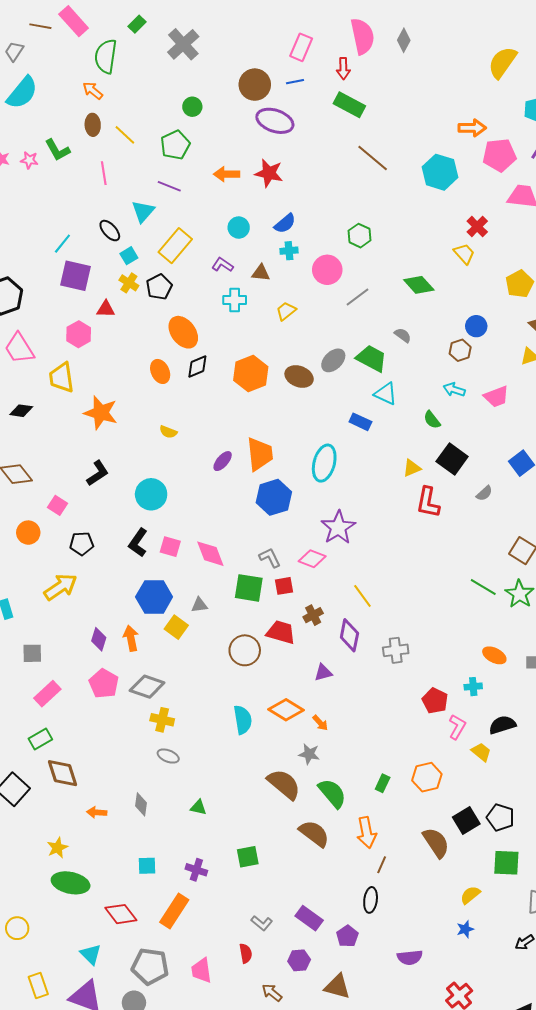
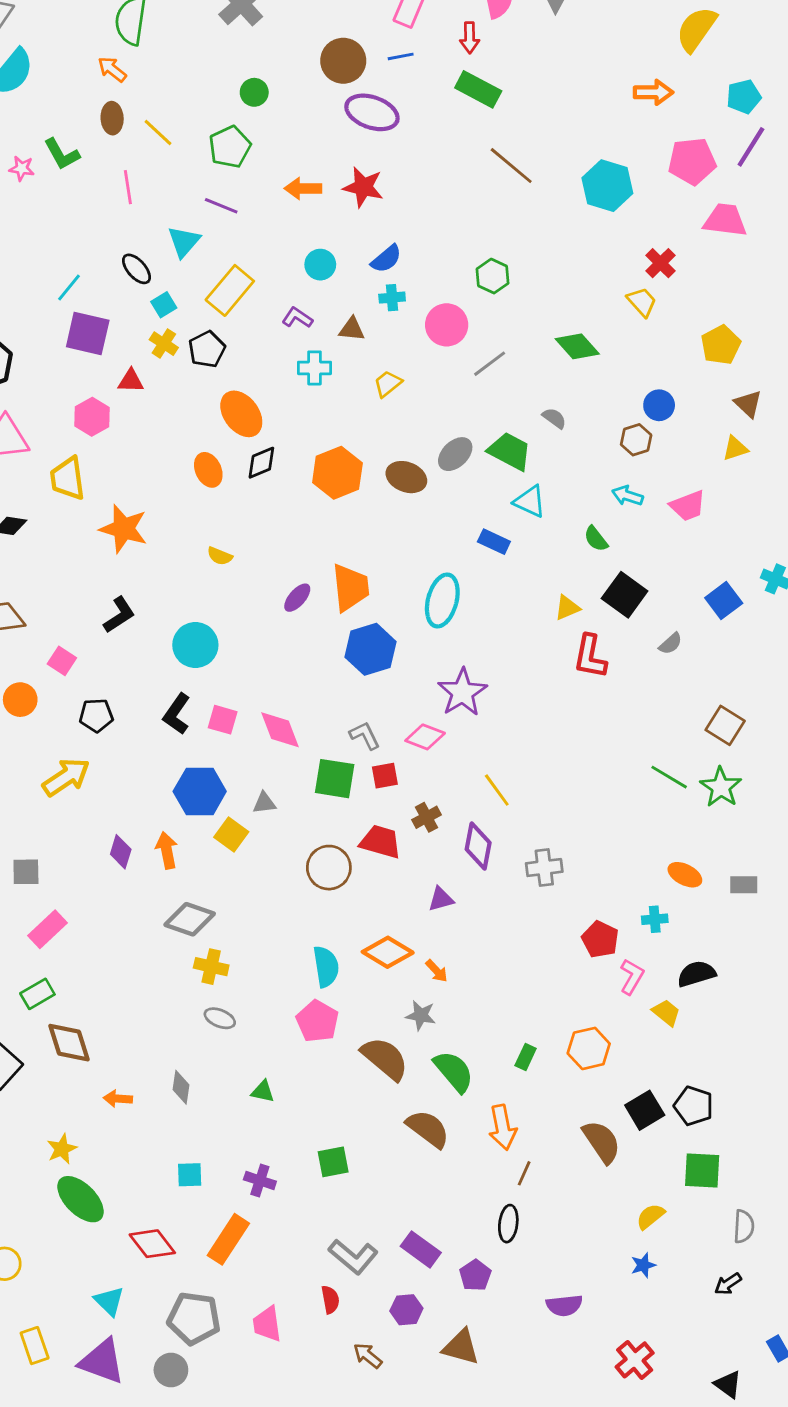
orange arrow: (472, 128) -> (653, 92), moved
pink pentagon: (104, 684) -> (317, 1021), moved
green ellipse: (71, 883) -> (81, 1199), turned 33
gray L-shape: (262, 923) -> (353, 1257), size x1.6

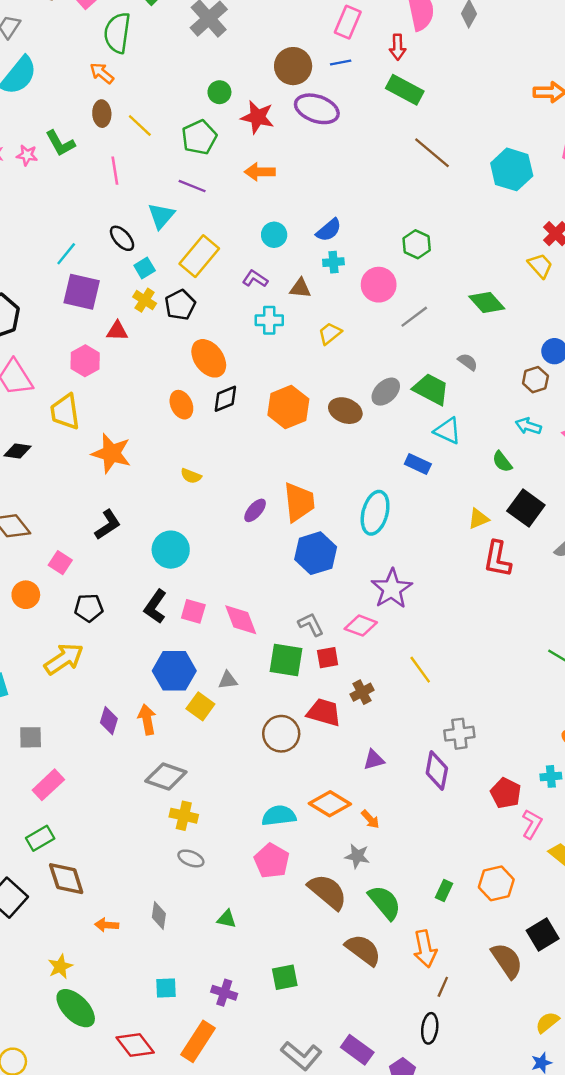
red star: (363, 187) -> (257, 117), moved
purple diamond: (478, 846) -> (437, 771), moved
cyan semicircle: (326, 967) -> (279, 816), turned -88

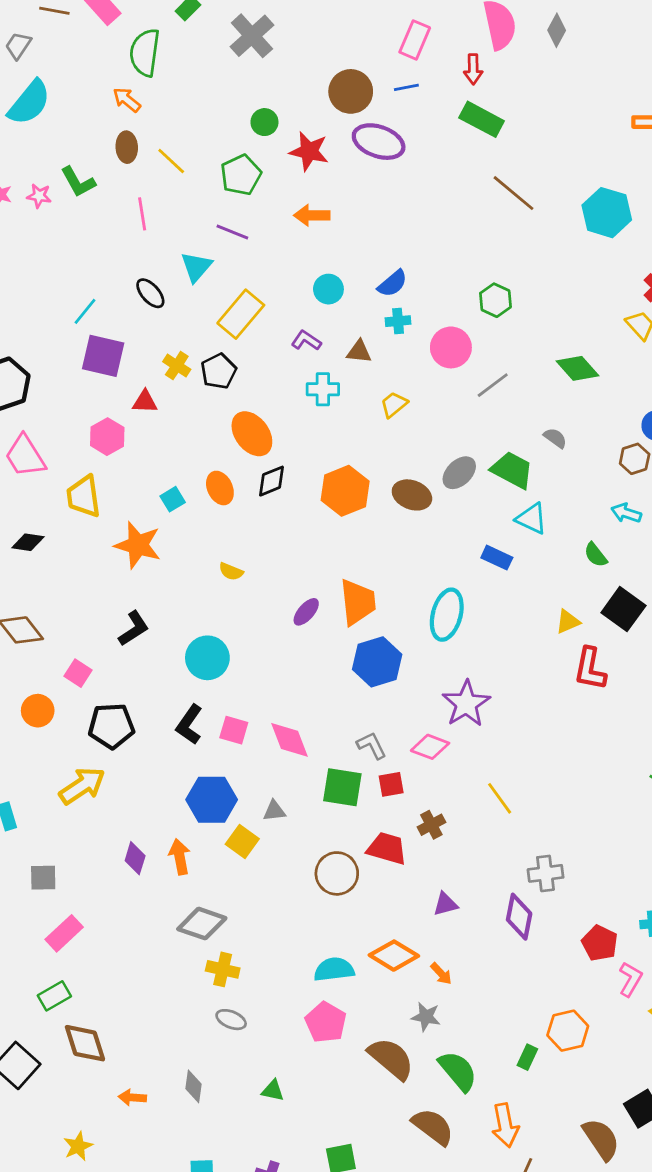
cyan square: (145, 268) -> (173, 499), moved
black pentagon: (89, 608) -> (111, 726), size x1.4
orange hexagon: (496, 883) -> (568, 1031), moved

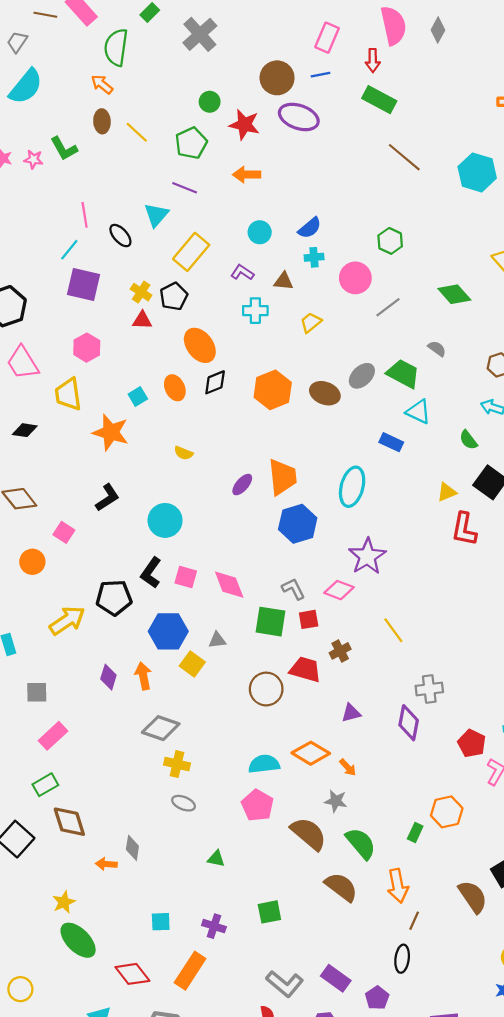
pink line: (142, 214) -> (85, 215), moved
red triangle: (145, 402) -> (142, 320), moved
black pentagon: (111, 726) -> (114, 598), moved
gray diamond: (193, 1086) -> (132, 848), moved

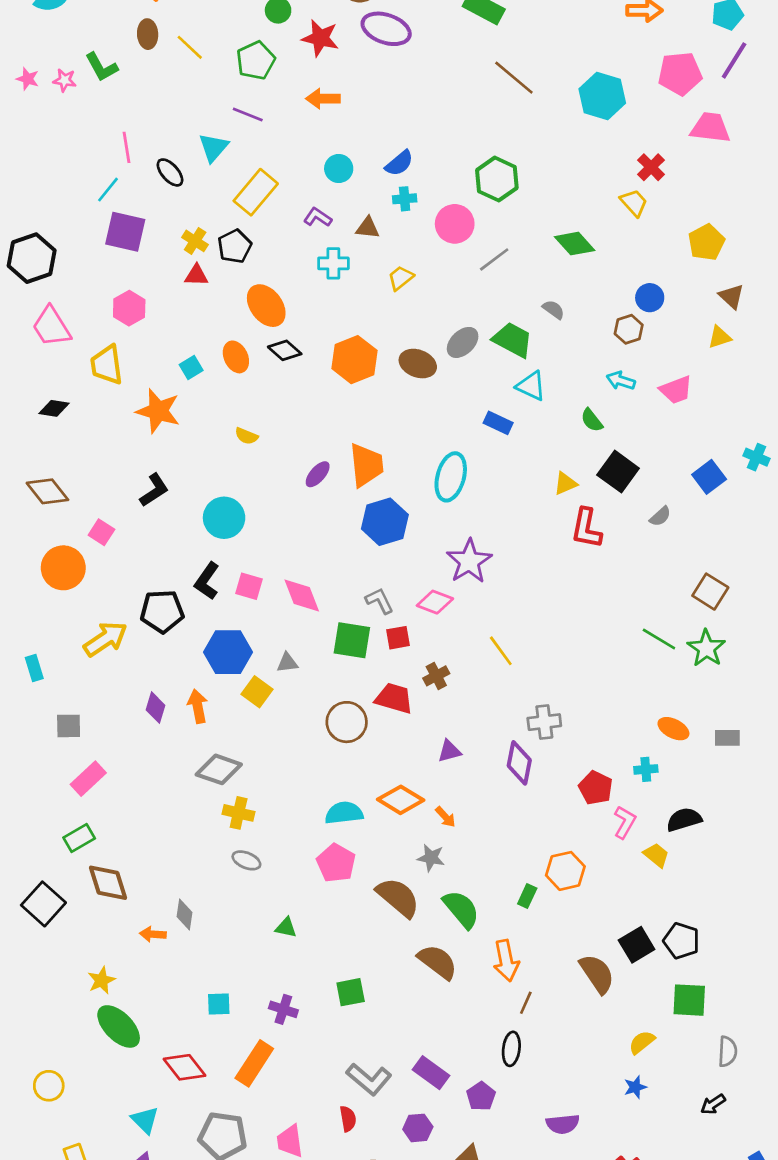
green hexagon: (390, 241) -> (497, 179), size x1.4
black diamond: (215, 382) -> (285, 350), turned 64
orange circle: (32, 562) -> (63, 568), size x1.4

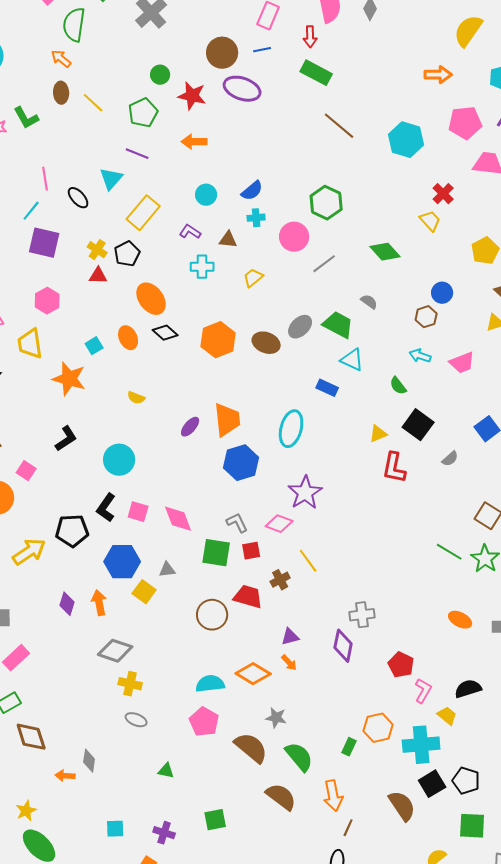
yellow line: (501, 651) -> (308, 561), moved
cyan cross: (646, 769) -> (421, 745), moved, size x2.0
orange arrow: (445, 817) -> (289, 663), moved

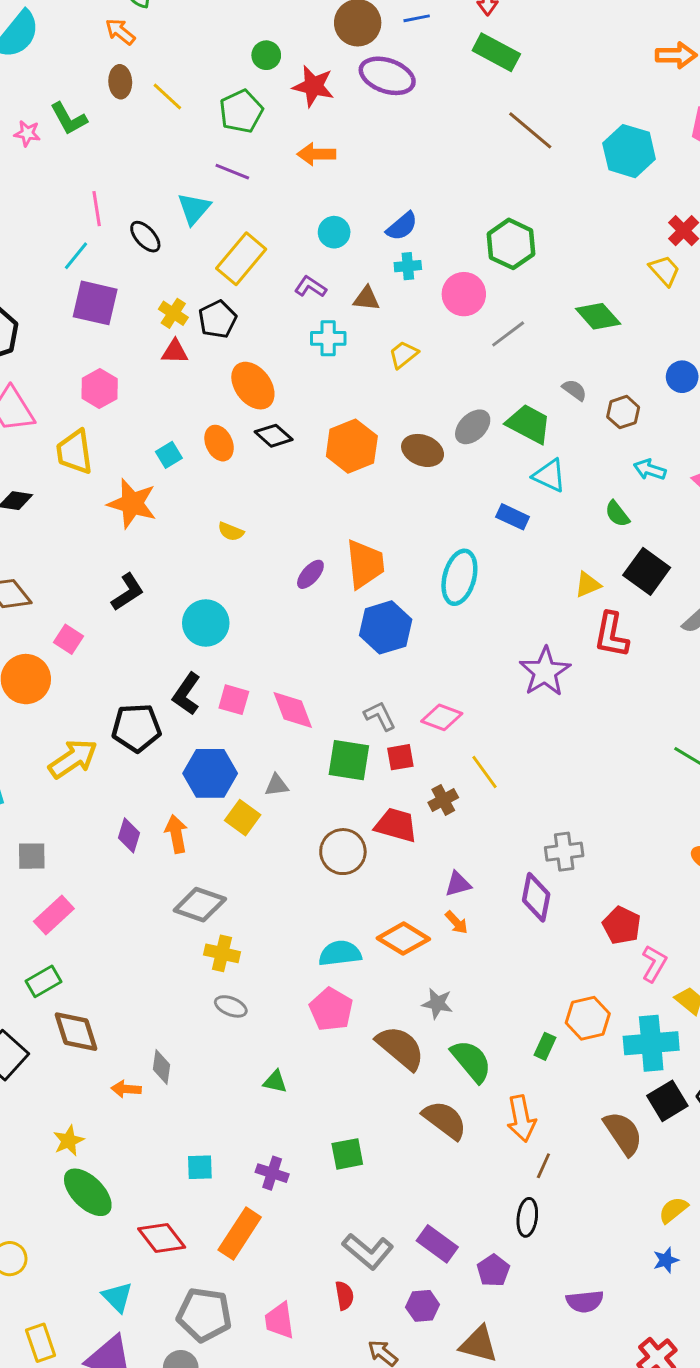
brown hexagon: (426, 317) -> (623, 412), moved
purple star: (305, 493) -> (545, 672), moved

